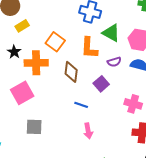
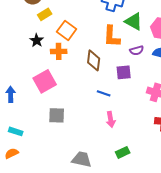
orange square: (55, 42) -> (67, 30), moved
orange cross: (36, 63) -> (59, 51), size x0.7
purple square: (101, 84) -> (124, 72), turned 35

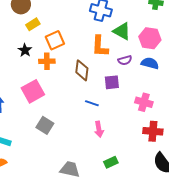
orange square: (67, 30) -> (55, 40), turned 30
gray square: (57, 115) -> (45, 125), turned 30

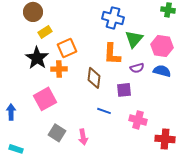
green triangle: (122, 31) -> (134, 39), turned 42
black star: (25, 50) -> (37, 58), size x1.6
pink cross: (144, 102) -> (138, 120), moved
pink arrow: (99, 129) -> (83, 137), moved

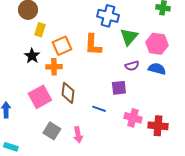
yellow rectangle: (45, 32) -> (40, 30), turned -40
orange L-shape: (112, 54) -> (93, 45), moved
black star: (37, 58) -> (32, 56), size x0.7
brown diamond: (94, 78) -> (68, 93), moved
red cross: (165, 139) -> (158, 126), moved

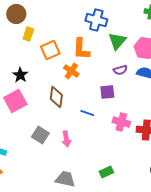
black star: (32, 56) -> (20, 75), moved
orange cross: (54, 67) -> (71, 71), moved, turned 35
pink square: (40, 97) -> (15, 101), moved

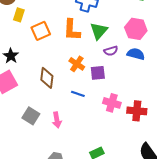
green triangle: (117, 41) -> (99, 31), moved
orange cross: (71, 71) -> (77, 64), moved

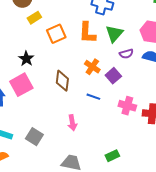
yellow rectangle: (19, 15) -> (34, 18), turned 40
purple square: (98, 73) -> (113, 76), turned -35
gray square: (31, 116) -> (34, 137), moved

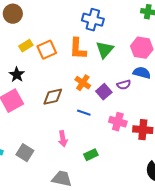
yellow rectangle: (34, 18) -> (26, 46), moved
purple semicircle: (126, 54) -> (124, 85), moved
brown diamond: (62, 81) -> (53, 97), turned 70
green rectangle: (112, 156) -> (91, 155), moved

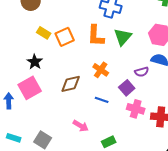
yellow rectangle: (26, 46) -> (44, 33), turned 64
purple square: (104, 92) -> (127, 88), moved
pink arrow: (63, 139) -> (81, 126), turned -49

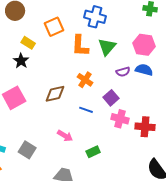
orange square: (65, 37) -> (54, 27), moved
black star: (35, 62) -> (21, 61), moved
purple semicircle: (142, 72) -> (123, 72), moved

